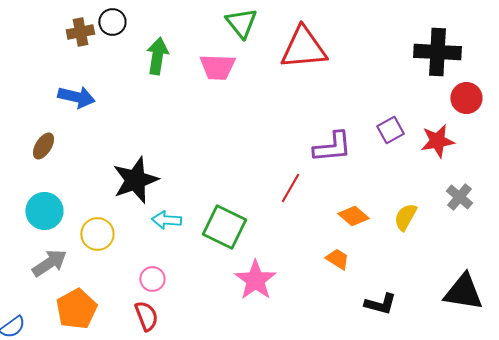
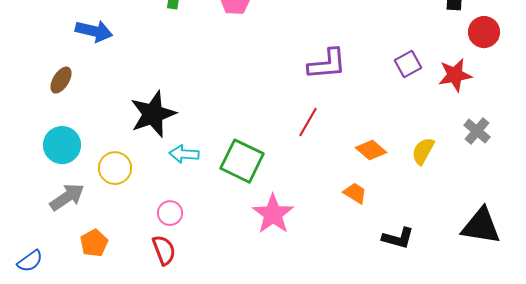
purple L-shape: (332, 147) -> (327, 64), moved
orange pentagon: (76, 309) -> (94, 243), size x0.7

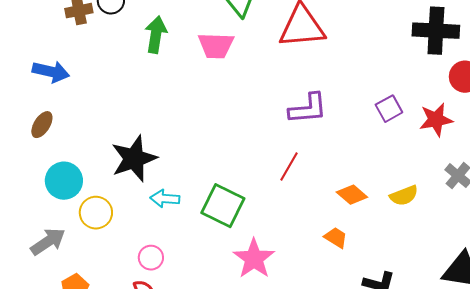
blue arrow: (94, 31) -> (51, 72), moved
cyan circle: (62, 145) -> (64, 181), moved
yellow semicircle: (423, 151) -> (404, 196), turned -140

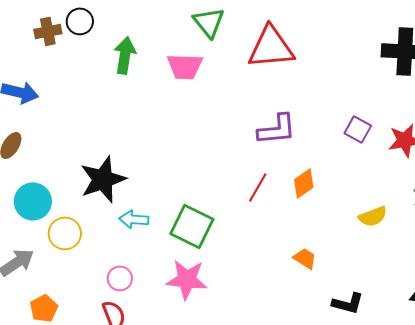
purple square: (389, 109) -> (358, 129), turned -32
orange diamond: (352, 195) -> (304, 183), moved, turned -76
pink star: (254, 259) -> (187, 279), moved, turned -30

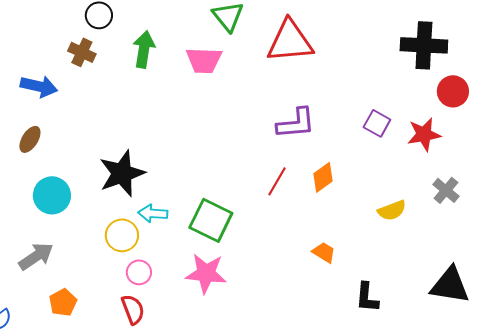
brown cross: (48, 31) -> (82, 52), moved, turned 36
yellow circle: (65, 233) -> (122, 235), moved
black L-shape: (348, 303) -> (367, 297), turned 80

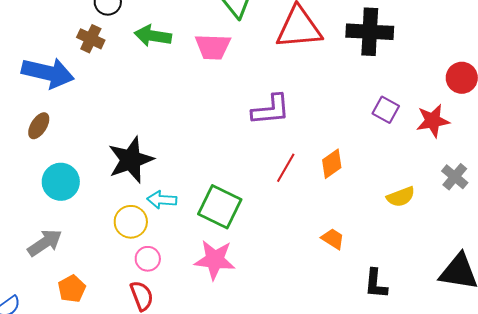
black cross: (424, 45) -> (370, 32), moved
green arrow: (144, 49) -> (153, 36), turned -90
blue arrow: (39, 86) -> (48, 73), size x1.4
purple L-shape: (296, 123) -> (271, 110), moved

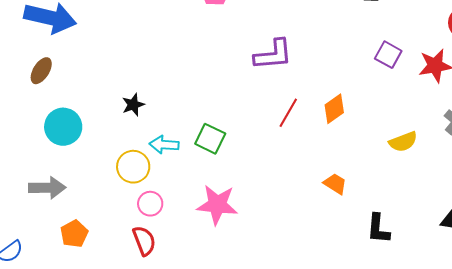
black star: (131, 160) -> (133, 105), size x0.5
green square: (220, 207) -> (210, 139), moved, size x0.7
gray arrow: (45, 243) -> (47, 188), turned 33

